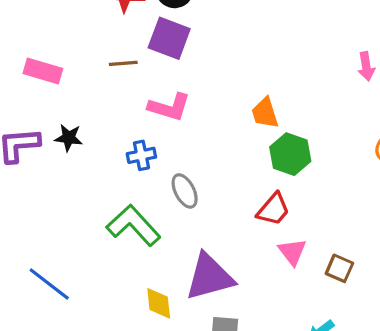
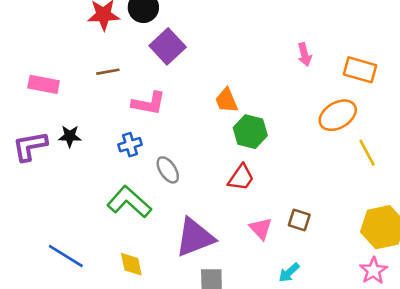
purple square: (169, 38) -> (168, 46), moved, turned 32
pink triangle: (292, 252) -> (261, 229), moved
yellow diamond: (159, 303) -> (131, 264), moved

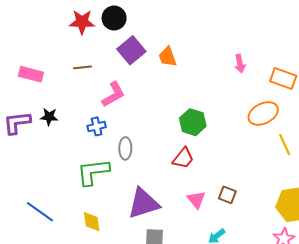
orange trapezoid: (226, 100) -> (168, 57), moved
pink L-shape: (149, 103) -> (113, 95), turned -44
gray ellipse: (168, 170) -> (125, 148), turned 30
green L-shape: (129, 202) -> (93, 172), turned -52

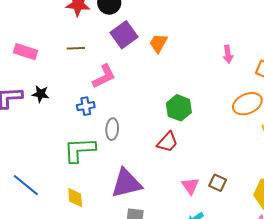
orange trapezoid: (168, 57) -> (158, 43), turned 45
brown square: (227, 195) -> (218, 183), moved
pink triangle: (196, 200) -> (190, 186), moved

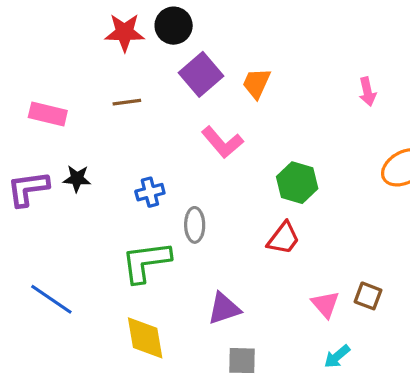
pink L-shape: (104, 76) -> (222, 142), moved, turned 80
purple triangle: (126, 183) -> (224, 309), size x0.7
blue line: (26, 185) -> (51, 299), moved
yellow diamond: (75, 198) -> (145, 338), size x1.4

